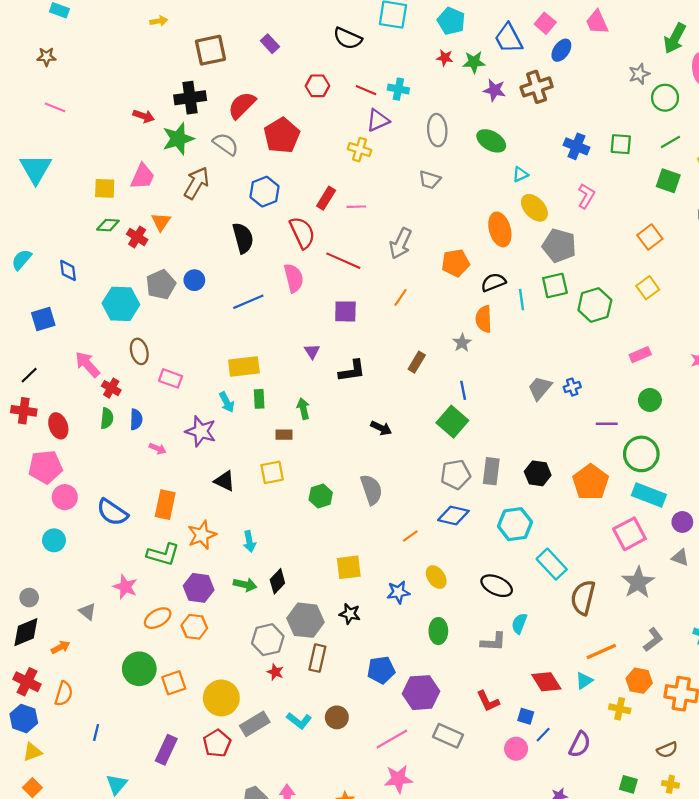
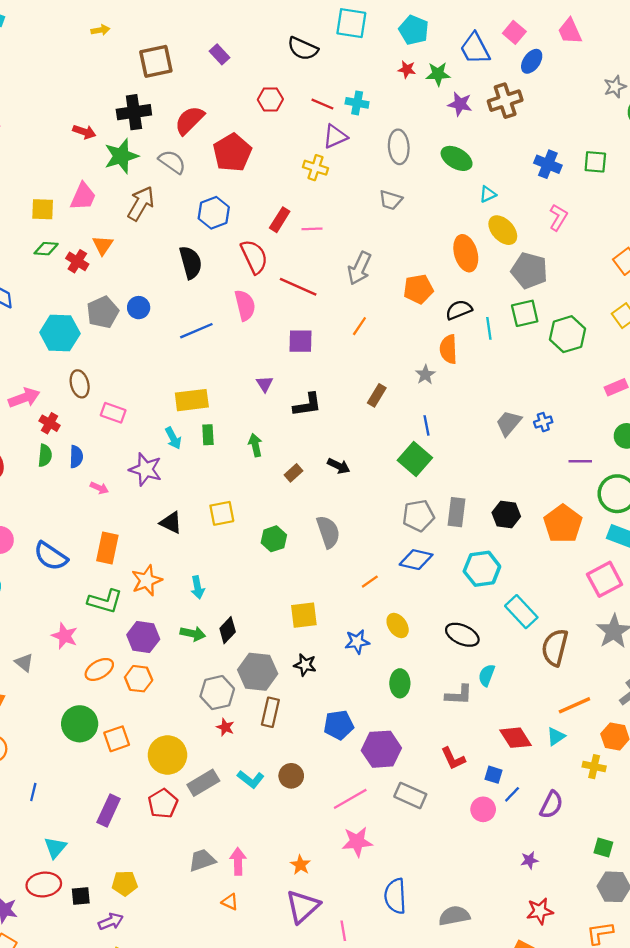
pink arrow: (87, 364) -> (24, 398), turned 112
brown rectangle: (284, 435) -> (294, 473), moved, turned -42

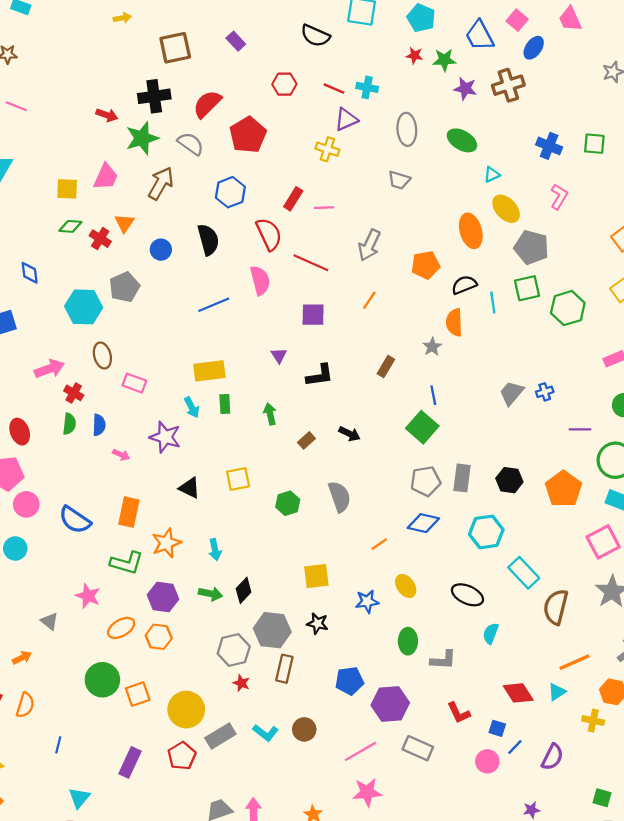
blue circle: (139, 308) -> (161, 250), moved
gray L-shape: (459, 695) -> (443, 660), moved

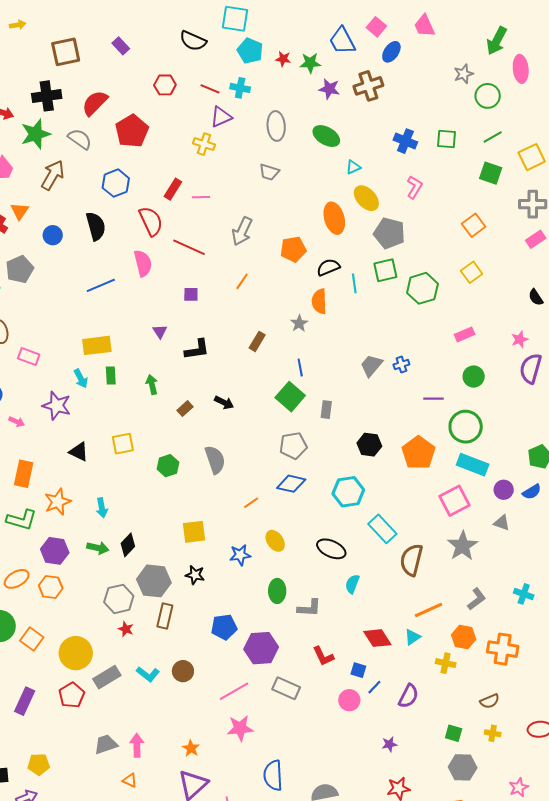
cyan pentagon: (421, 18) -> (250, 51), moved
purple square: (313, 315) -> (191, 294), size x0.7
gray rectangle: (462, 478) -> (326, 410), moved, size x0.7
orange square: (138, 694) -> (32, 639), turned -35

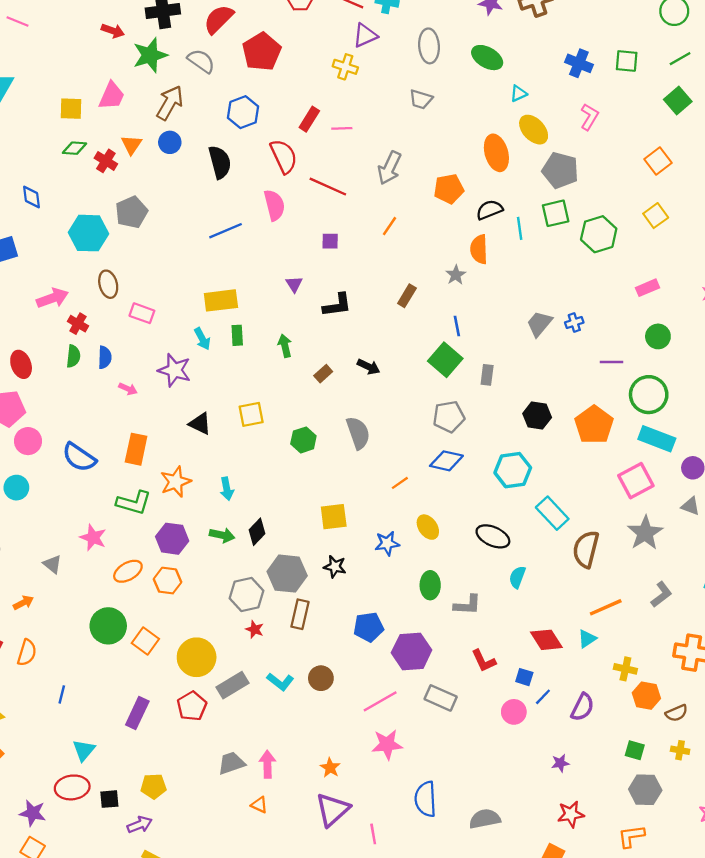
green square: (491, 173) -> (678, 101), turned 30
blue circle: (53, 235) -> (170, 142), moved
orange hexagon: (464, 637) -> (646, 696), moved

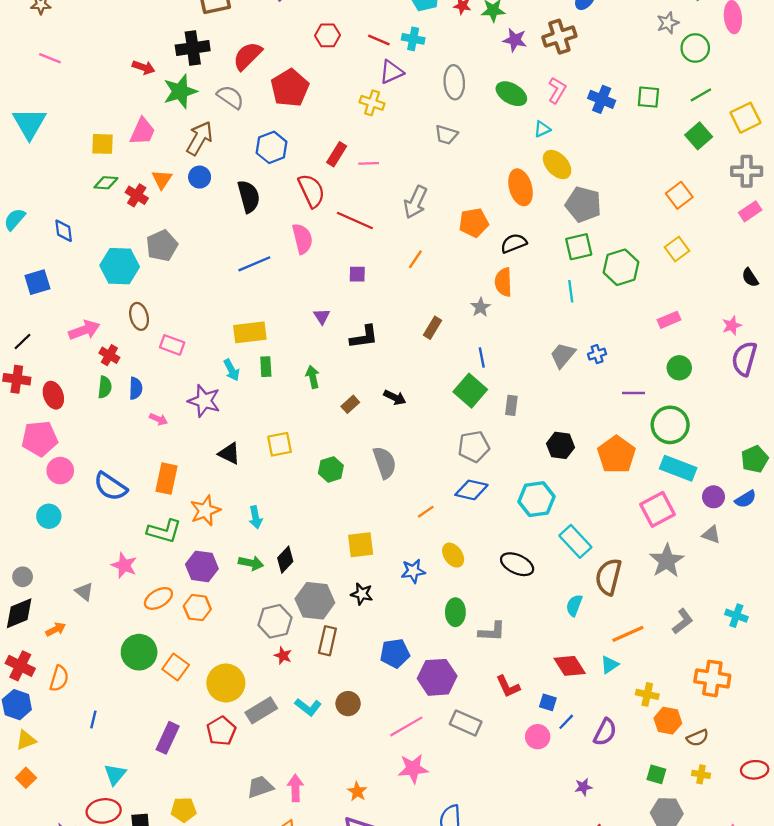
pink L-shape: (589, 117) -> (557, 90), moved
cyan line: (520, 228) -> (571, 291), moved
cyan semicircle: (517, 577) -> (574, 605), moved

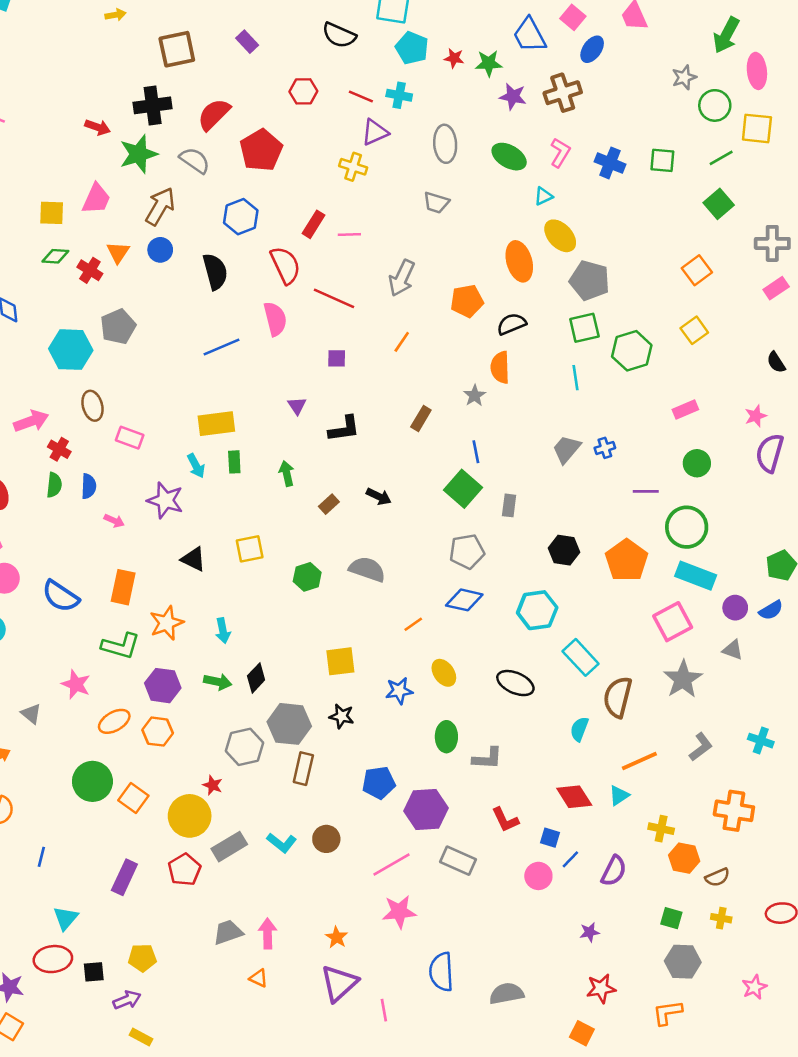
yellow square: (745, 118) -> (757, 128), moved, turned 32
gray semicircle: (385, 463) -> (367, 569), turned -52
red star: (283, 656) -> (213, 785), moved

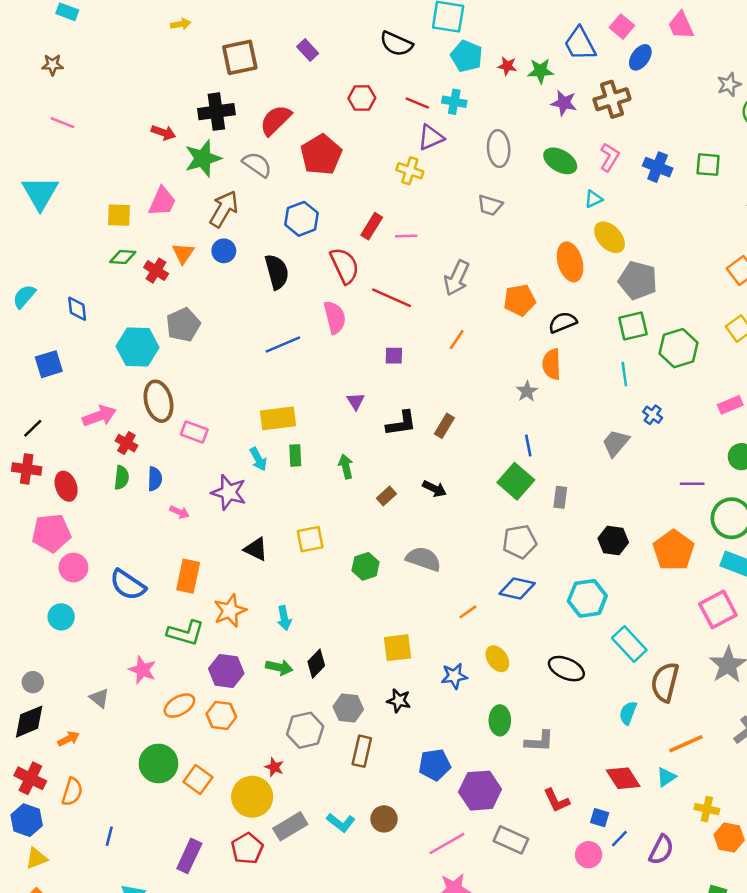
brown ellipse: (92, 406) -> (158, 401), size x1.4
brown rectangle: (421, 419) -> (444, 426), moved
blue cross: (605, 448) -> (653, 415), moved, turned -36
gray hexagon: (289, 724) -> (348, 708), size x0.7

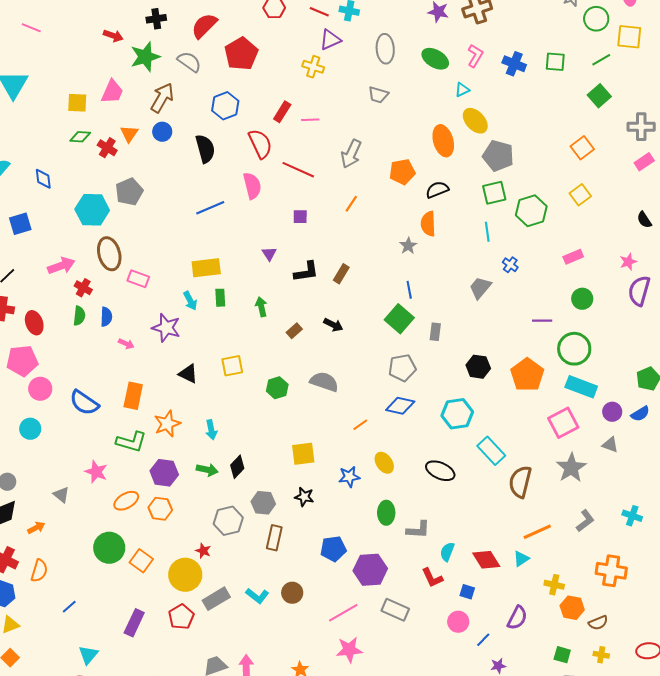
black cross: (216, 112) -> (156, 19), size x0.7
cyan semicircle: (628, 713) -> (447, 552), moved
blue line: (109, 836) -> (69, 607), turned 35
blue line: (619, 839) -> (483, 640), moved

